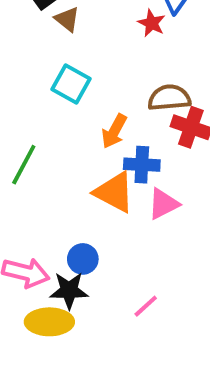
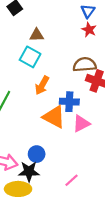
brown triangle: (67, 19) -> (37, 35), moved, turned -40
red star: (152, 23) -> (89, 30), moved
orange arrow: (114, 131) -> (42, 85), moved

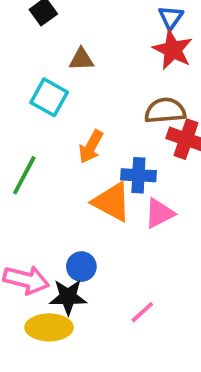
red star: (89, 30) -> (173, 50), size x1.5
cyan square: (30, 57) -> (49, 97), moved

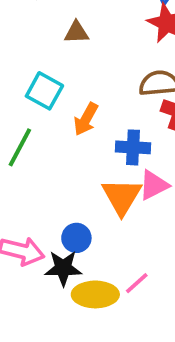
cyan square: (49, 97) -> (44, 91), moved
orange triangle: (112, 202) -> (122, 196), moved, turned 33
yellow ellipse: (49, 327) -> (95, 294), moved

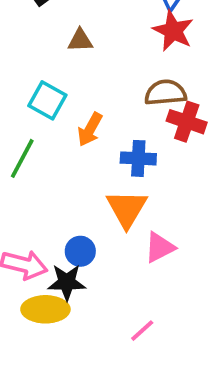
pink triangle: (154, 185) -> (160, 247), moved
pink line: (137, 283) -> (142, 331), moved
yellow ellipse: (95, 294) -> (45, 309), moved

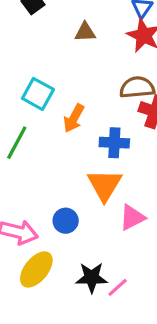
brown triangle: (80, 40) -> (85, 32), moved
black star: (67, 282) -> (92, 278), moved
yellow ellipse: (45, 309) -> (36, 269), turned -51

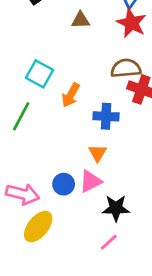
orange triangle: (105, 185) -> (98, 153), size x0.6
pink triangle: (132, 217) -> (90, 181), moved
black star: (92, 278) -> (116, 208), moved

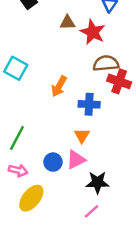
red star: (131, 23) -> (93, 32), moved
cyan square: (40, 74) -> (16, 68), moved
green line: (21, 116) -> (17, 138), moved
pink arrow: (23, 194) -> (18, 170), size x0.7

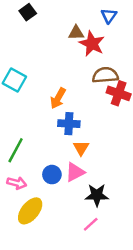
brown triangle: (67, 22) -> (76, 33), moved
blue cross: (89, 104) -> (69, 124), moved

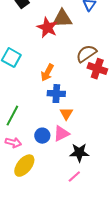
brown triangle: (76, 33) -> (62, 19), size x1.5
red star: (92, 44) -> (47, 28), moved
brown semicircle: (105, 75) -> (86, 54), turned -30

